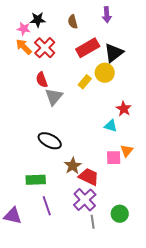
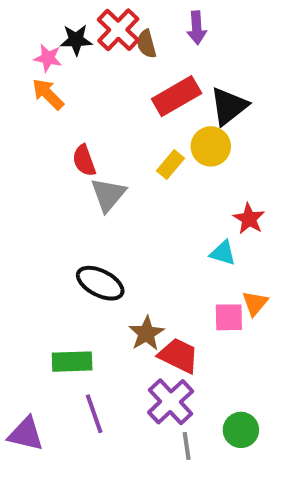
purple arrow: (107, 15) -> (197, 28), moved
red cross: (45, 48) -> (118, 30), moved

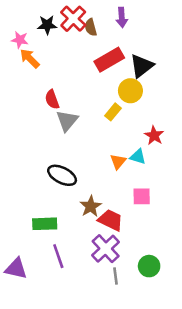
pink star: (48, 58) -> (20, 40), moved
yellow rectangle: (171, 165) -> (113, 112), moved
orange triangle: (255, 303) -> (118, 162), moved

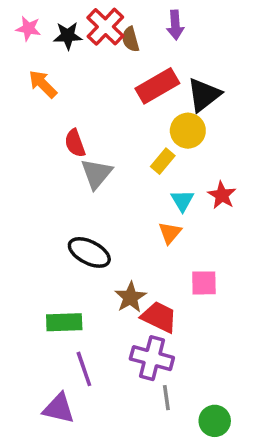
pink star: (20, 40) -> (28, 29), moved
cyan triangle: (138, 157) -> (182, 201), moved, turned 42
purple cross: (106, 249) -> (152, 358), turned -32
green circle: (149, 266) -> (215, 421), moved
purple triangle: (16, 269) -> (59, 408), moved

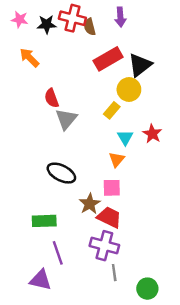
red cross: (105, 27) -> (72, 18), turned -30
pink square: (204, 283) -> (112, 188), moved

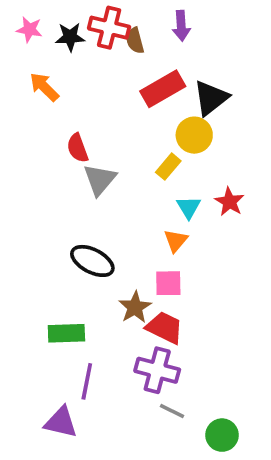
purple line: (58, 253) -> (87, 381), turned 30
gray line: (114, 273) -> (172, 411), turned -56

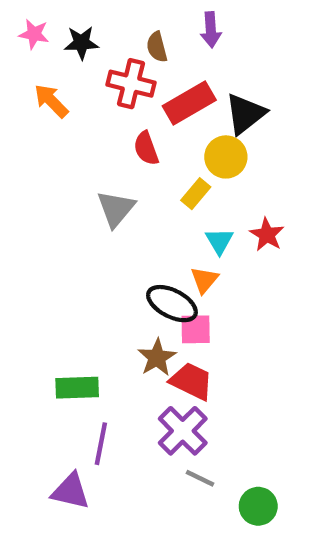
red cross: (109, 28) -> (131, 84), moved
red semicircle: (78, 148) -> (146, 148), moved
black ellipse: (92, 261) -> (172, 304), moved
purple cross: (157, 370) -> (183, 431), turned 30

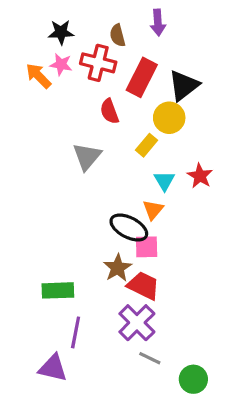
pink star: (34, 34) -> (61, 64), moved
red rectangle: (189, 103) -> (142, 77), turned -33

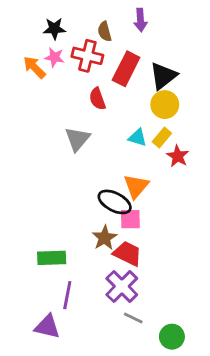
yellow circle: (169, 118) -> (165, 105), moved
yellow rectangle: (147, 145) -> (162, 137), moved
cyan triangle: (164, 181) -> (138, 137), moved, turned -42
orange triangle: (153, 210) -> (136, 186), size x1.4

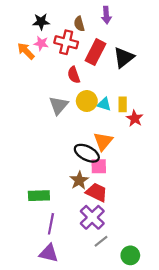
yellow circle: (165, 105) -> (87, 101), moved
yellow rectangle: (162, 137) -> (123, 104), turned -40
gray line: (133, 318) -> (101, 241), turned -64
purple triangle: (47, 327) -> (49, 253), moved

